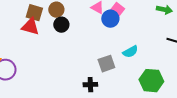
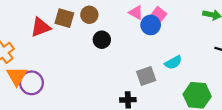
black circle: (61, 25) -> (102, 40), moved
red triangle: (30, 27) -> (41, 27), moved, turned -36

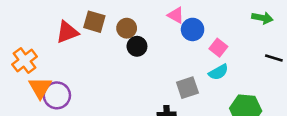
brown circle: (89, 15) -> (127, 28), moved
pink square: (159, 15) -> (218, 48), moved

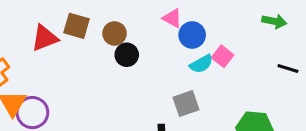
cyan semicircle: (218, 72) -> (201, 64), moved

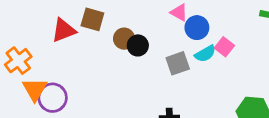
brown circle: (115, 33) -> (124, 39), moved
gray square: (186, 103) -> (178, 63), moved

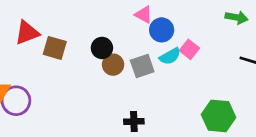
brown square: (92, 19) -> (55, 48), moved
brown circle: (124, 39) -> (113, 65), moved

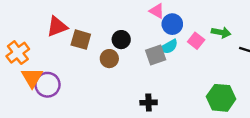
green arrow: (237, 17) -> (221, 32), moved
cyan semicircle: (170, 56) -> (169, 47), moved
brown circle: (113, 65) -> (109, 59), moved

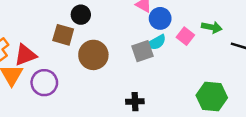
red triangle: (57, 26) -> (25, 55), moved
black circle: (121, 40) -> (81, 15), moved
brown circle: (109, 59) -> (93, 55), size x1.5
purple circle: (48, 85) -> (44, 83), moved

